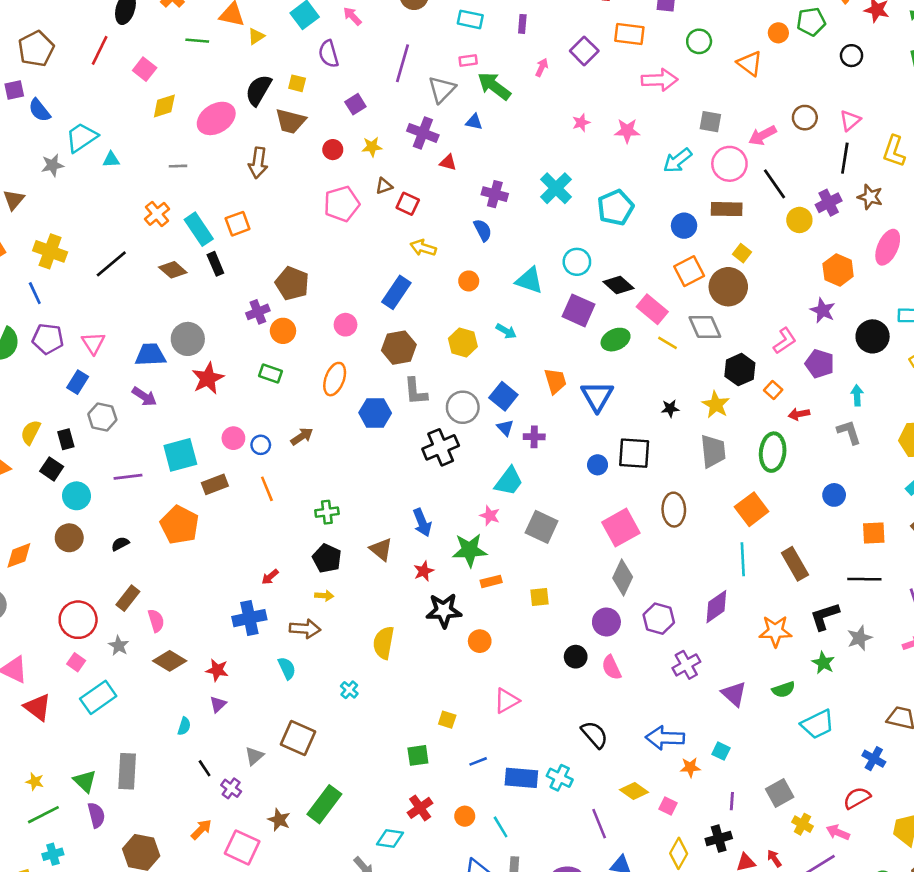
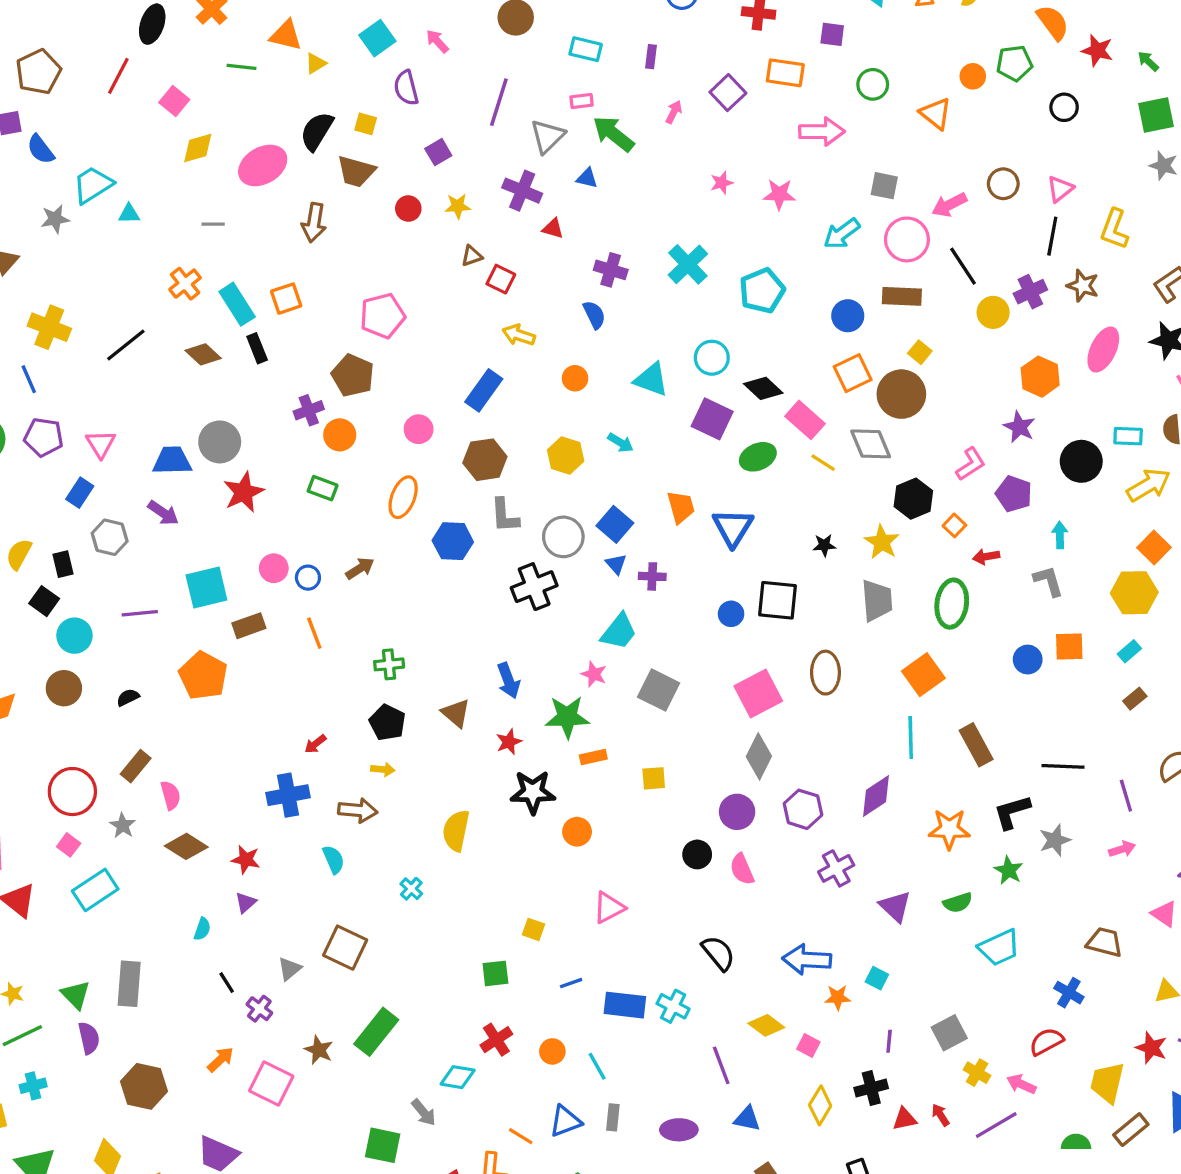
pink pentagon: (342, 204) -> (382, 316), moved
orange square: (874, 533) -> (1069, 646), moved

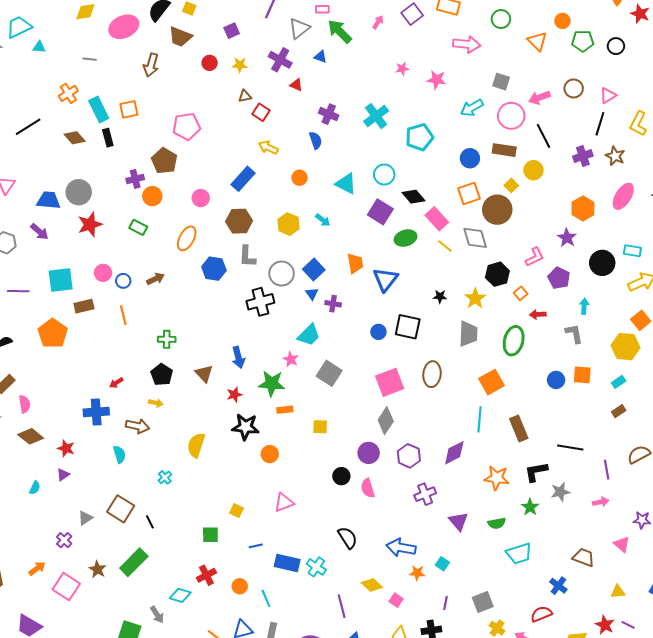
green pentagon: (1014, 63) -> (583, 41), moved
yellow circle: (993, 312) -> (533, 170), moved
black line: (227, 983) -> (150, 522), moved

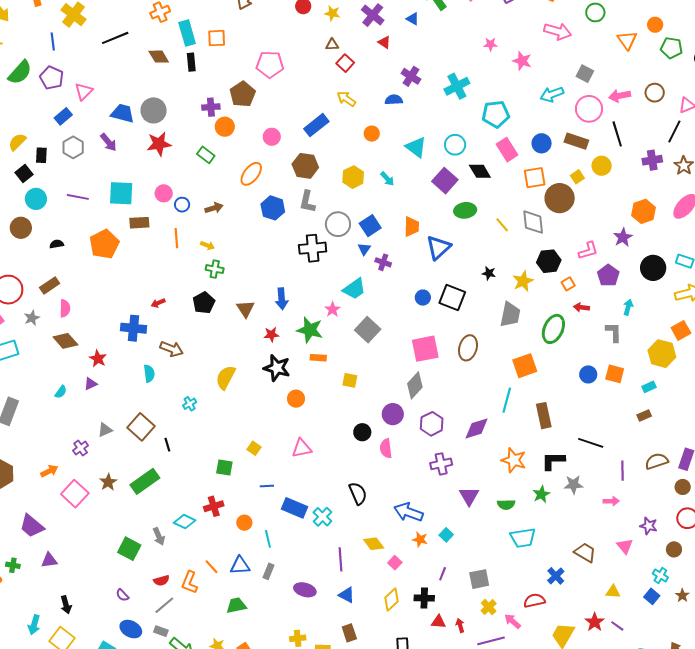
blue semicircle: (316, 140) -> (394, 100), turned -84
pink rectangle: (437, 219) -> (507, 150), moved
yellow arrow: (156, 403) -> (208, 245), moved

